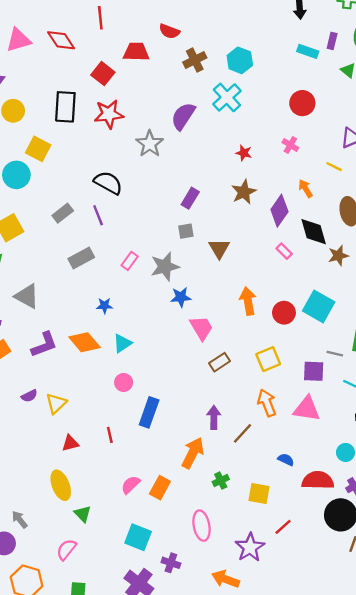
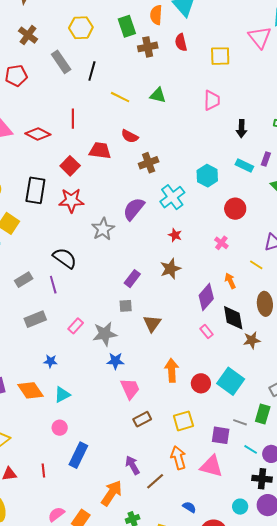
red diamond: (61, 40) -> (38, 134), turned -35
cyan hexagon: (240, 60) -> (207, 176), moved
red star: (244, 153) -> (175, 235), moved
brown star: (244, 192) -> (170, 269), moved
purple arrow: (214, 417) -> (132, 465), turned -36

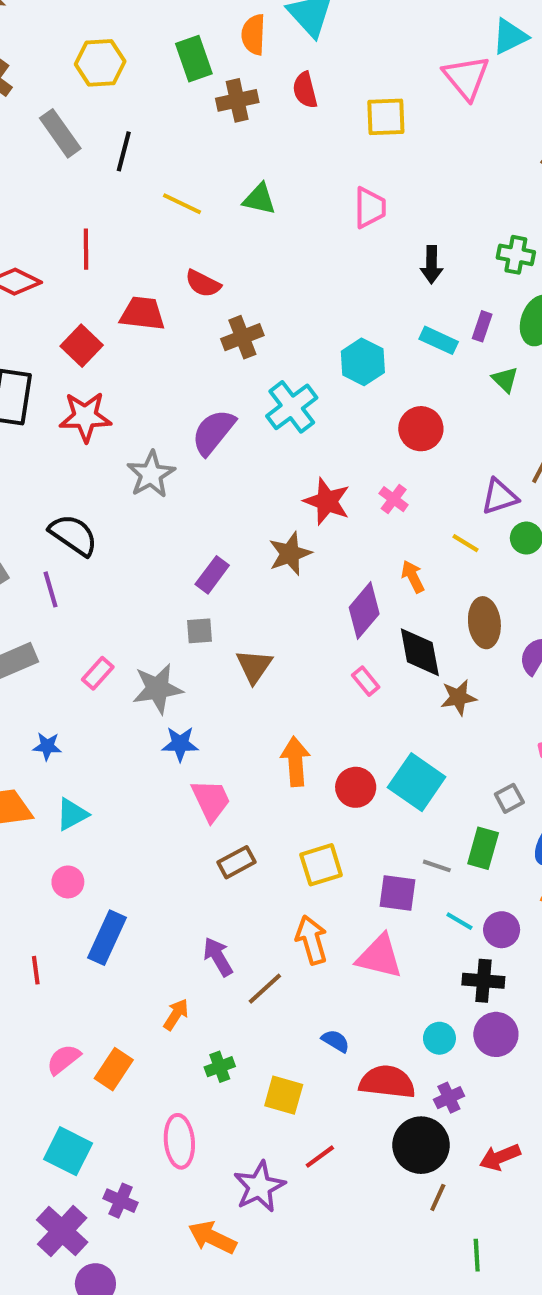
red star: (175, 235) -> (327, 501), moved, size x1.6
orange arrow: (112, 493) -> (176, 1014), size x0.6

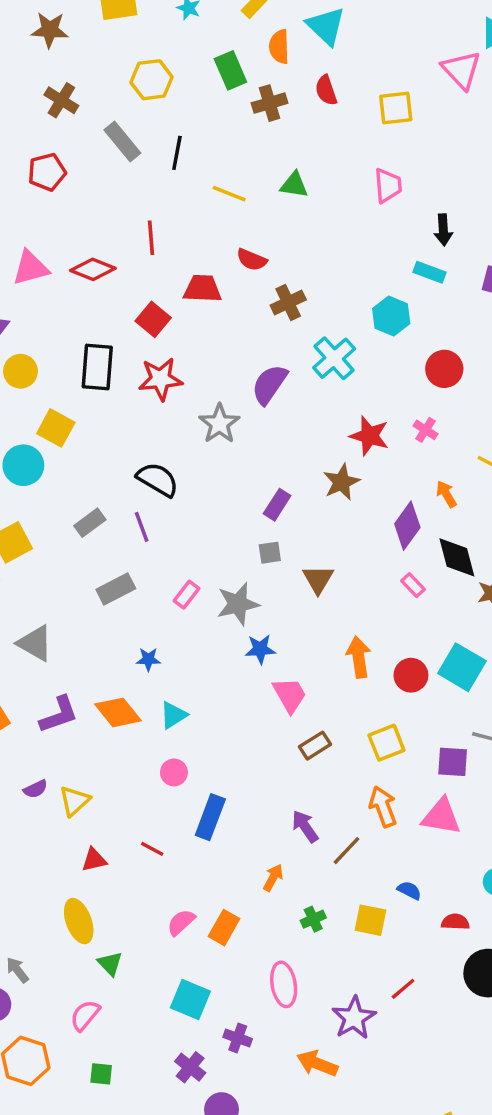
cyan rectangle: (439, 340) -> (429, 272), moved
red line: (36, 970) -> (152, 849), turned -50
red semicircle: (387, 1082) -> (455, 922), size x0.6
yellow square: (284, 1095) -> (370, 920), moved
purple cross: (62, 1231) -> (190, 1067), size x0.7

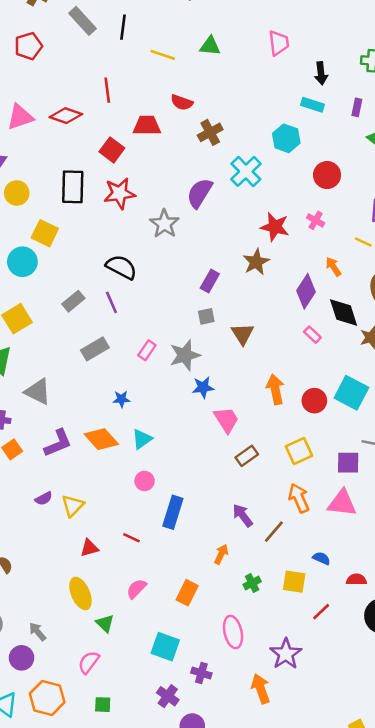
pink semicircle: (181, 922) -> (136, 589), moved
red line: (403, 989) -> (321, 612), moved
orange arrow: (317, 1064) -> (261, 689), turned 52

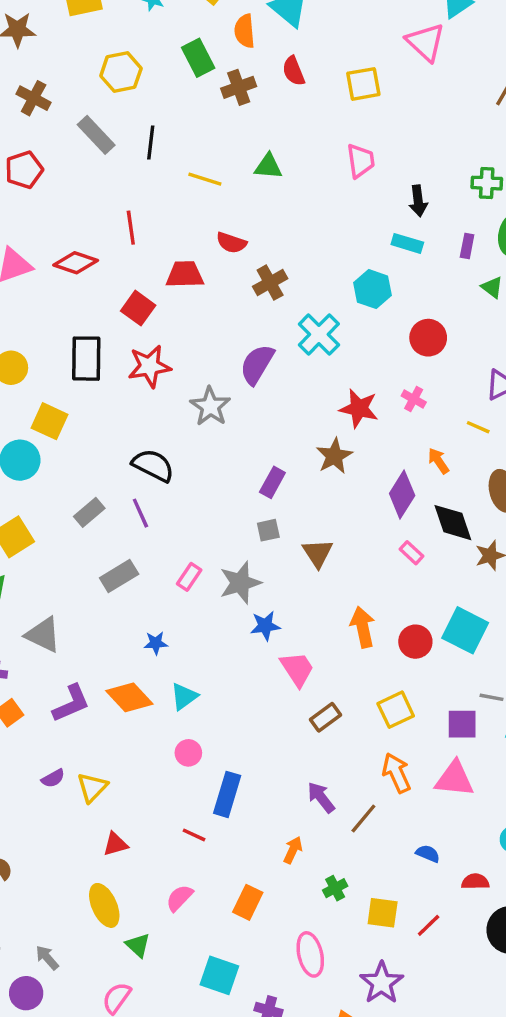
red line: (132, 538) -> (194, 835), moved
yellow square: (294, 582) -> (383, 913), moved

